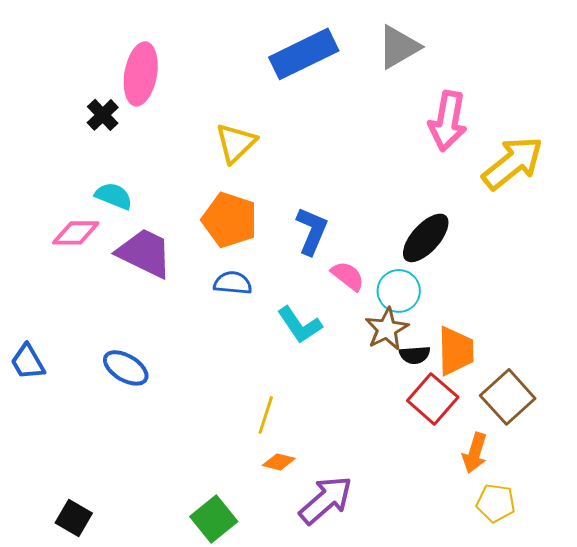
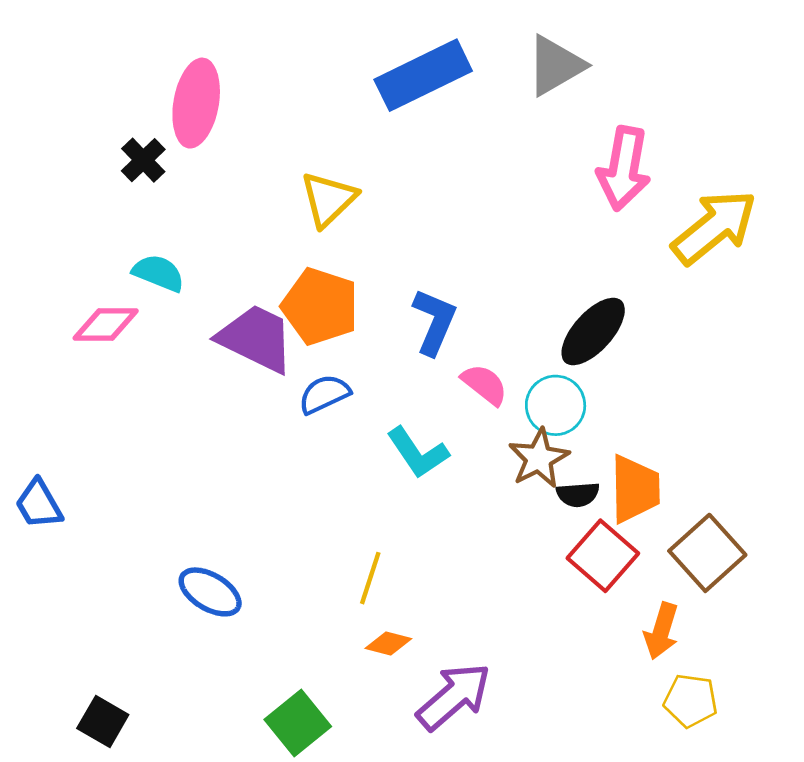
purple trapezoid: (145, 253) -> (256, 338), moved
blue semicircle: (233, 283) -> (324, 394), turned -30
blue ellipse: (126, 368) -> (210, 592), moved

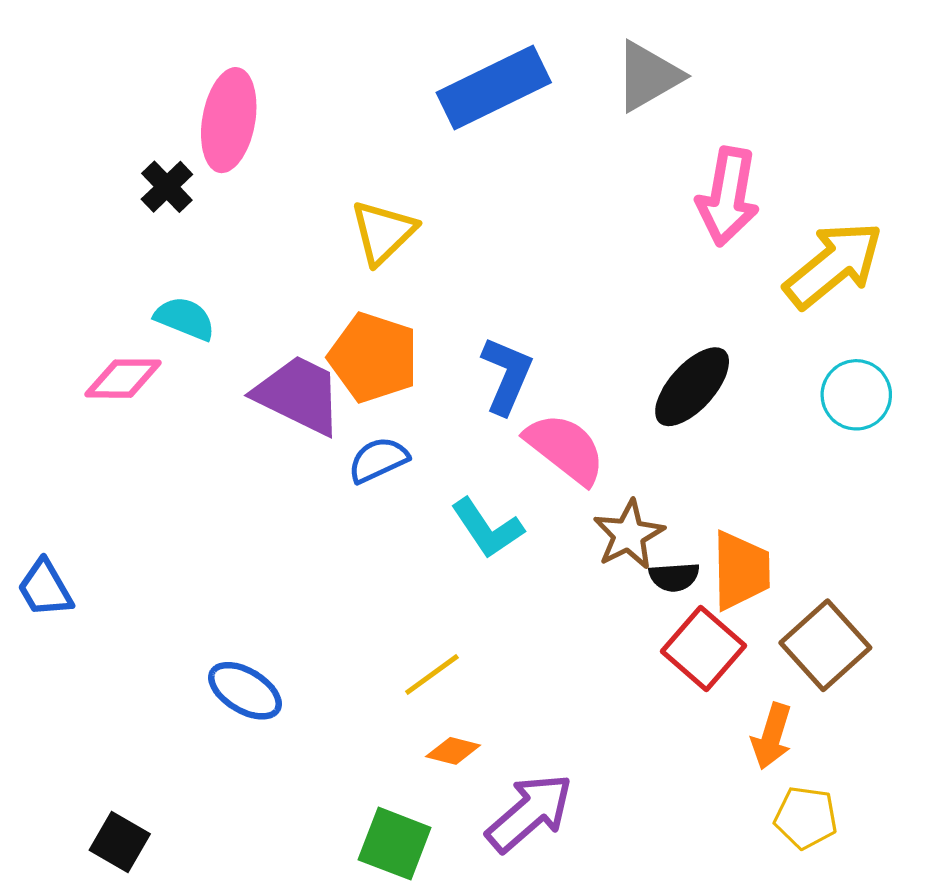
pink semicircle: (484, 384) -> (565, 448), size x1.5
cyan circle: (556, 405) -> (856, 395), moved
yellow line: (370, 578) -> (432, 674), turned 36
green square: (298, 723) -> (395, 844), moved, turned -30

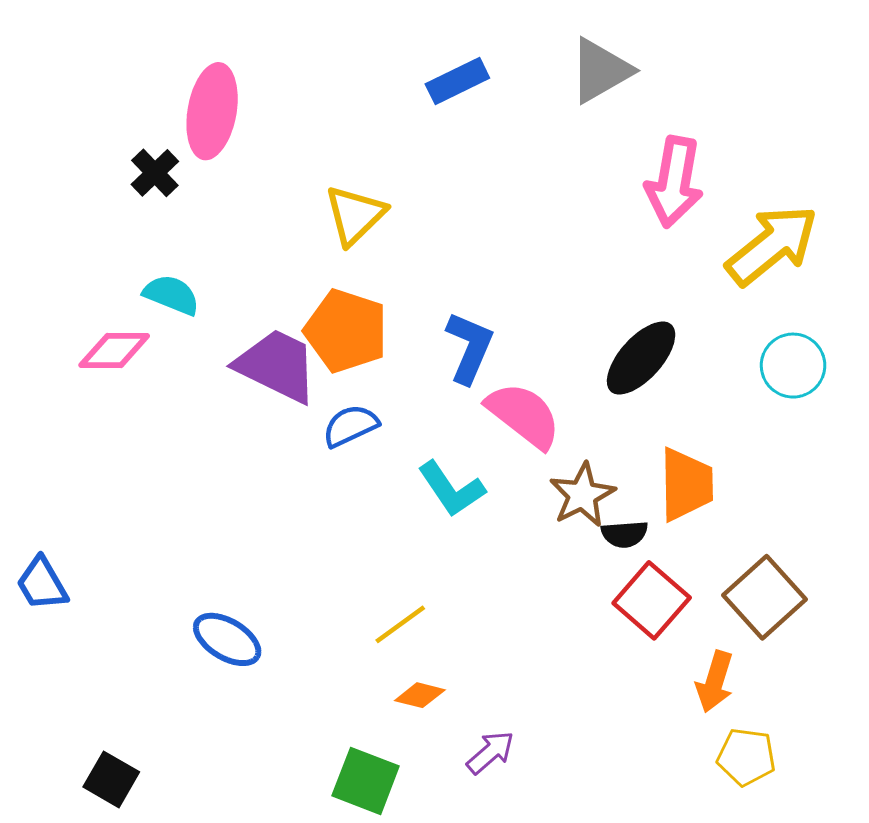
blue rectangle: (494, 88) -> (457, 81), size x0.6
orange trapezoid: (741, 570) -> (686, 484), moved
blue trapezoid: (45, 588) -> (42, 584), moved
purple arrow: (529, 813) -> (491, 752), size x0.6

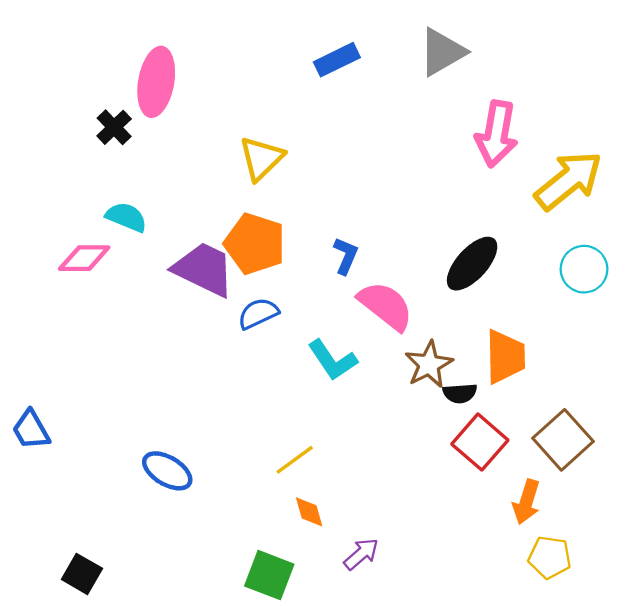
blue L-shape: (469, 347) -> (346, 256), size x0.7
orange diamond: (420, 695) -> (309, 512), turned 60

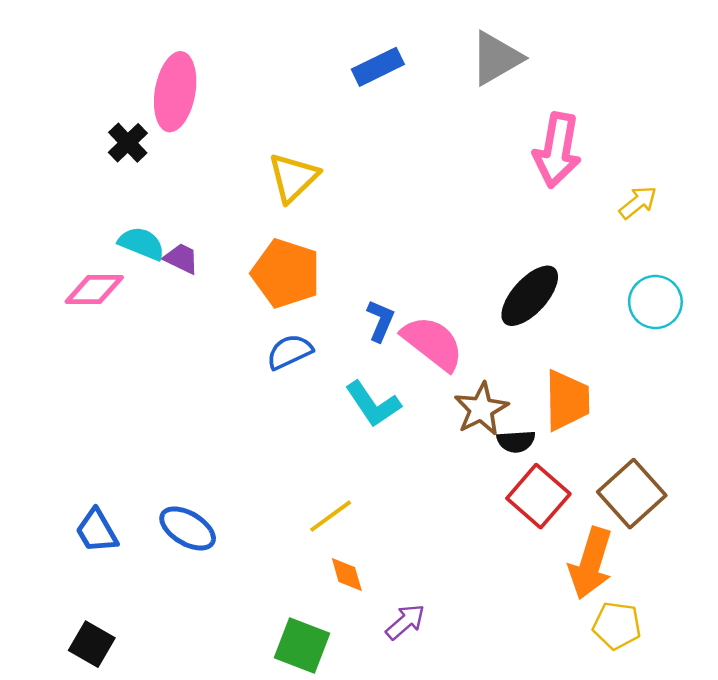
yellow arrow: (568, 180) -> (638, 202), size x0.5
blue L-shape: (346, 256) -> (380, 321), moved
purple trapezoid: (204, 269) -> (181, 258), moved, size x0.5
blue trapezoid: (31, 430) -> (97, 531), moved
orange arrow: (526, 502) -> (591, 563), size x1.4

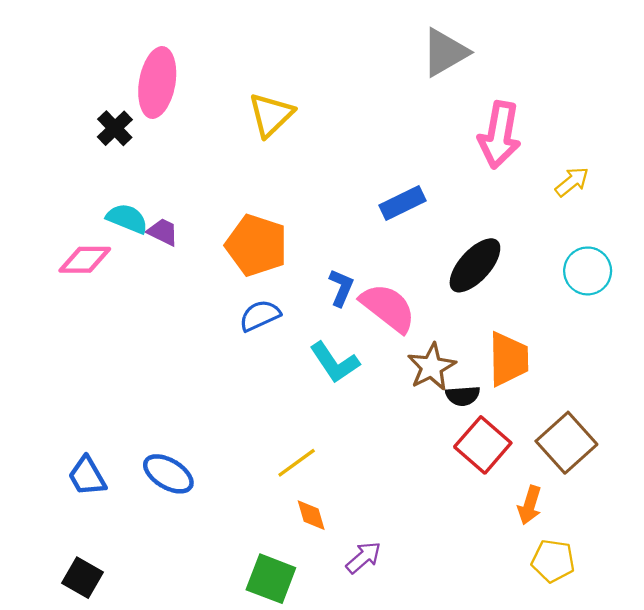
blue rectangle: (378, 67) -> (403, 203), moved
yellow triangle: (293, 178) -> (271, 115), moved
orange arrow: (591, 563) -> (530, 505), size x0.6

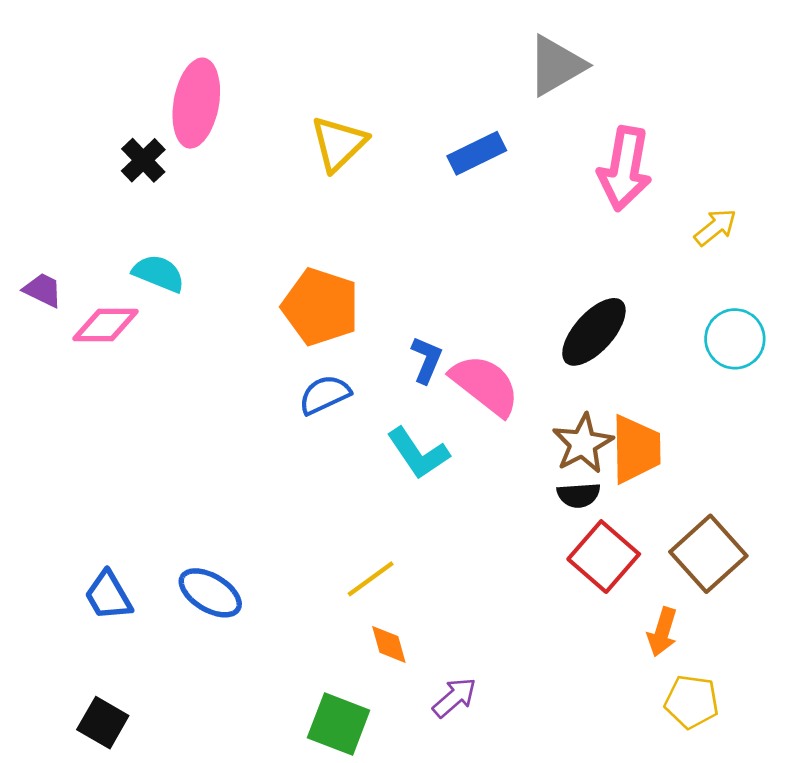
blue rectangle: (403, 203) -> (477, 153), moved
purple trapezoid: (163, 232) -> (43, 290), moved
brown star: (432, 367) -> (583, 444), moved

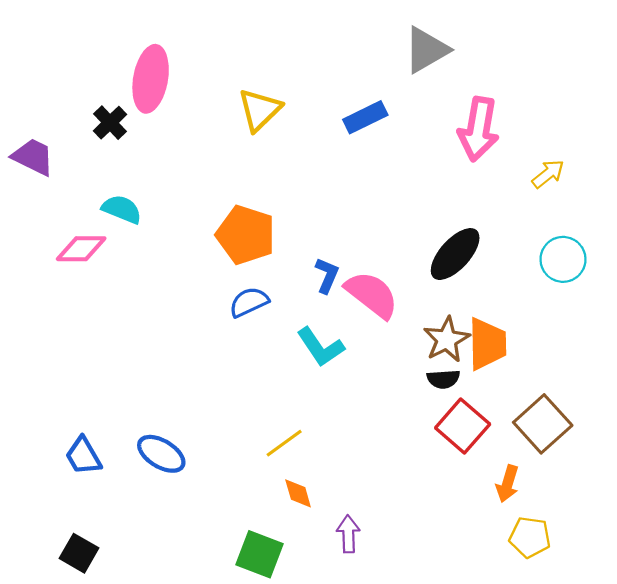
purple trapezoid: (43, 290) -> (33, 157), moved, size x1.4
purple arrow: (454, 698) -> (348, 534), turned -51

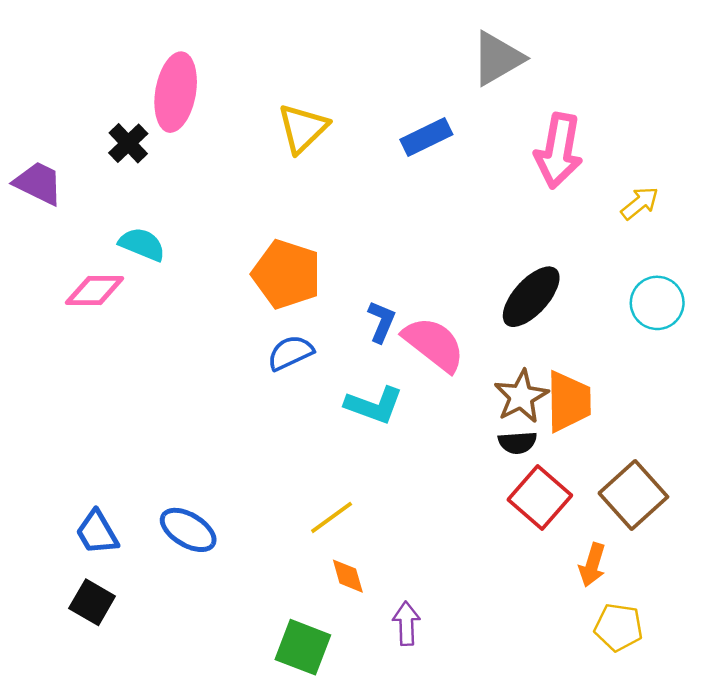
cyan L-shape: (320, 347) -> (374, 405), turned -36
black square: (79, 553) -> (92, 602), moved

